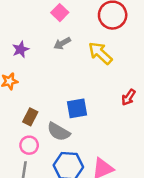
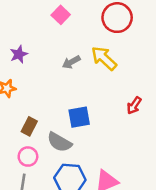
gray arrow: (62, 43) -> (71, 62), moved

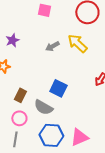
pink square: (61, 15) -> (44, 10), turned -32
blue square: (79, 117) -> (58, 88), turned 36

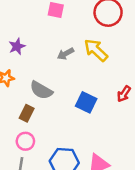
blue square: (58, 88) -> (86, 102), moved
gray semicircle: (43, 107) -> (41, 90), moved

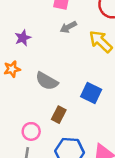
gray arrow: (66, 54) -> (68, 27), moved
brown rectangle: (27, 113) -> (59, 115), moved

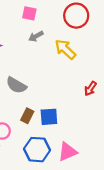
blue square: (91, 93) -> (49, 117), moved, turned -30

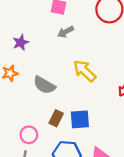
yellow arrow: (65, 49) -> (85, 71), moved

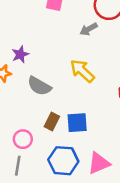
gray arrow: (66, 32) -> (89, 29), moved
purple star: (21, 42) -> (20, 54), moved

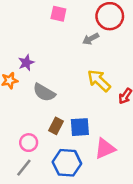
yellow arrow: (82, 71) -> (99, 81), moved
pink triangle: (99, 163) -> (105, 149), moved
gray line: (18, 166) -> (24, 168), turned 30

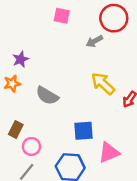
purple star: (26, 63) -> (21, 59), moved
brown rectangle: (56, 126) -> (16, 130), moved

